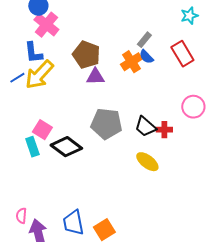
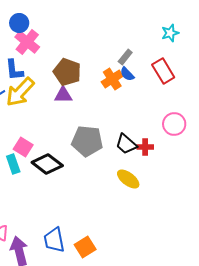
purple triangle: (95, 77) -> (63, 95), moved

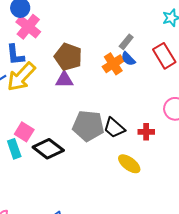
black trapezoid: (126, 144) -> (114, 128), moved

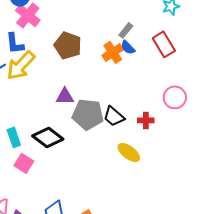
purple triangle: (64, 80) -> (65, 96), moved
pink square: (24, 132) -> (24, 163), moved

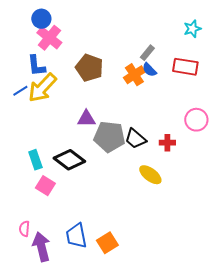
red rectangle: (164, 44) -> (185, 67), turned -50

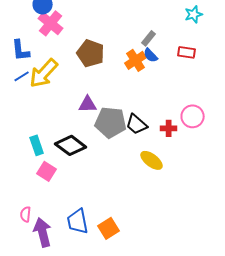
blue L-shape: (36, 66) -> (21, 50), moved
red rectangle: (185, 67) -> (187, 52), size x0.7
pink circle: (196, 120) -> (193, 116), moved

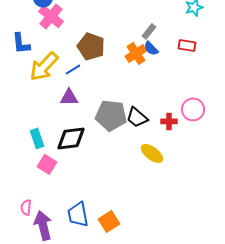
blue line: (22, 76) -> (73, 69), moved
purple triangle: (88, 104) -> (69, 97), moved
black diamond: (71, 145) -> (71, 138), turned -44

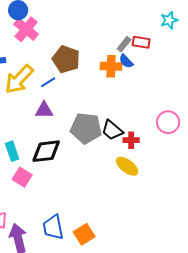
red rectangle: (187, 45) -> (141, 42), moved
orange cross: (136, 53) -> (111, 66), turned 35
red cross: (169, 121) -> (131, 140), moved

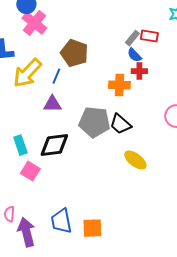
orange cross: (111, 66) -> (119, 85), moved
blue line: (48, 82) -> (56, 76), turned -35
red cross: (131, 140) -> (139, 71), moved
orange square: (84, 234) -> (92, 228), turned 30

